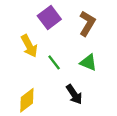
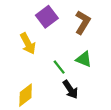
green line: (54, 62) -> (59, 67), moved

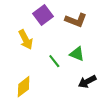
brown L-shape: (83, 22) -> (76, 20), turned 80
black arrow: (70, 89) -> (87, 82), moved, turned 96

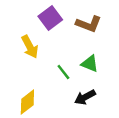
black arrow: (87, 82) -> (85, 97), moved

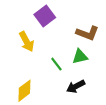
brown L-shape: (89, 24) -> (87, 33), moved
green triangle: (90, 64) -> (80, 57), turned -35

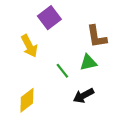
brown L-shape: (87, 33) -> (97, 37), turned 60

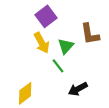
yellow arrow: (29, 46) -> (42, 43), moved
green triangle: (88, 62) -> (66, 46), moved, turned -35

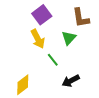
brown L-shape: (90, 34) -> (81, 18), moved
green triangle: (66, 46) -> (69, 38), moved

